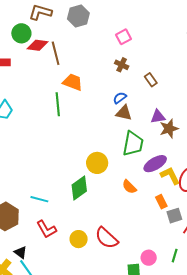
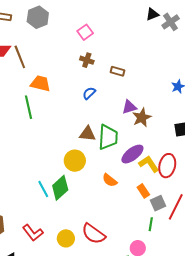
brown rectangle: (151, 80) -> (118, 71), turned -32
brown triangle: (124, 113) -> (87, 134), moved
cyan line: (39, 199) -> (43, 189), moved, turned 54
green line: (175, 256) -> (151, 224), moved

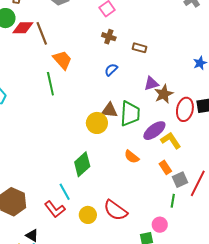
orange trapezoid: (40, 83) -> (62, 60), turned 35
yellow circle: (75, 161) -> (97, 123), moved
red ellipse: (167, 166) -> (185, 109), moved
cyan line: (43, 189) -> (65, 192), moved

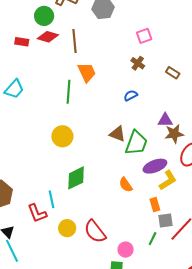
red diamond: (23, 28) -> (48, 37), moved
brown rectangle: (139, 48) -> (173, 73), moved
yellow circle: (97, 123) -> (62, 136), moved
yellow L-shape: (171, 140) -> (168, 180), turned 75
pink circle: (160, 225) -> (126, 250), moved

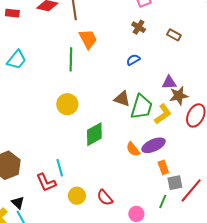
red rectangle: (22, 42) -> (12, 13), moved
purple ellipse: (155, 166) -> (154, 145), moved
green diamond: (76, 178) -> (94, 134), moved
yellow L-shape: (168, 180) -> (163, 114), moved
red semicircle: (95, 232) -> (105, 198), size x0.7

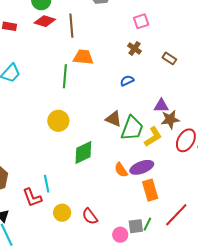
orange trapezoid: (88, 39) -> (83, 57), turned -60
orange rectangle: (163, 167) -> (150, 190), size x1.5
gray square: (175, 183) -> (136, 226), moved

